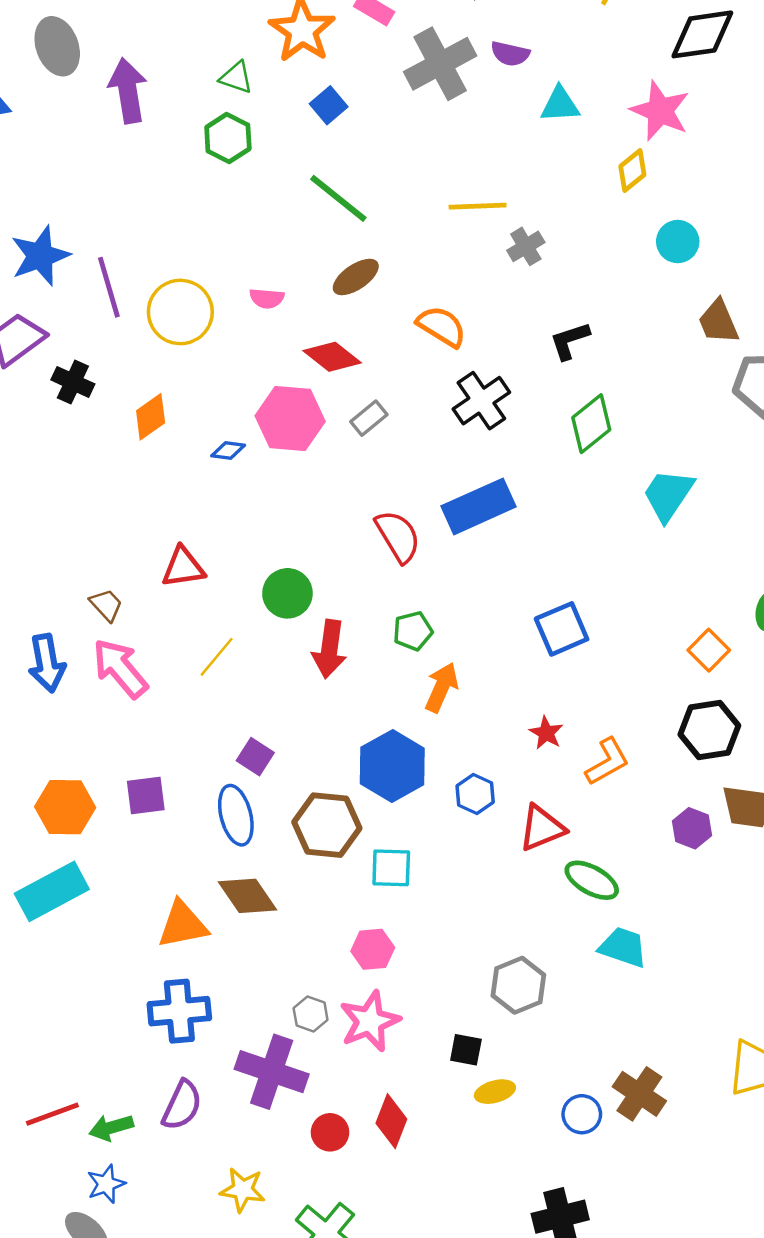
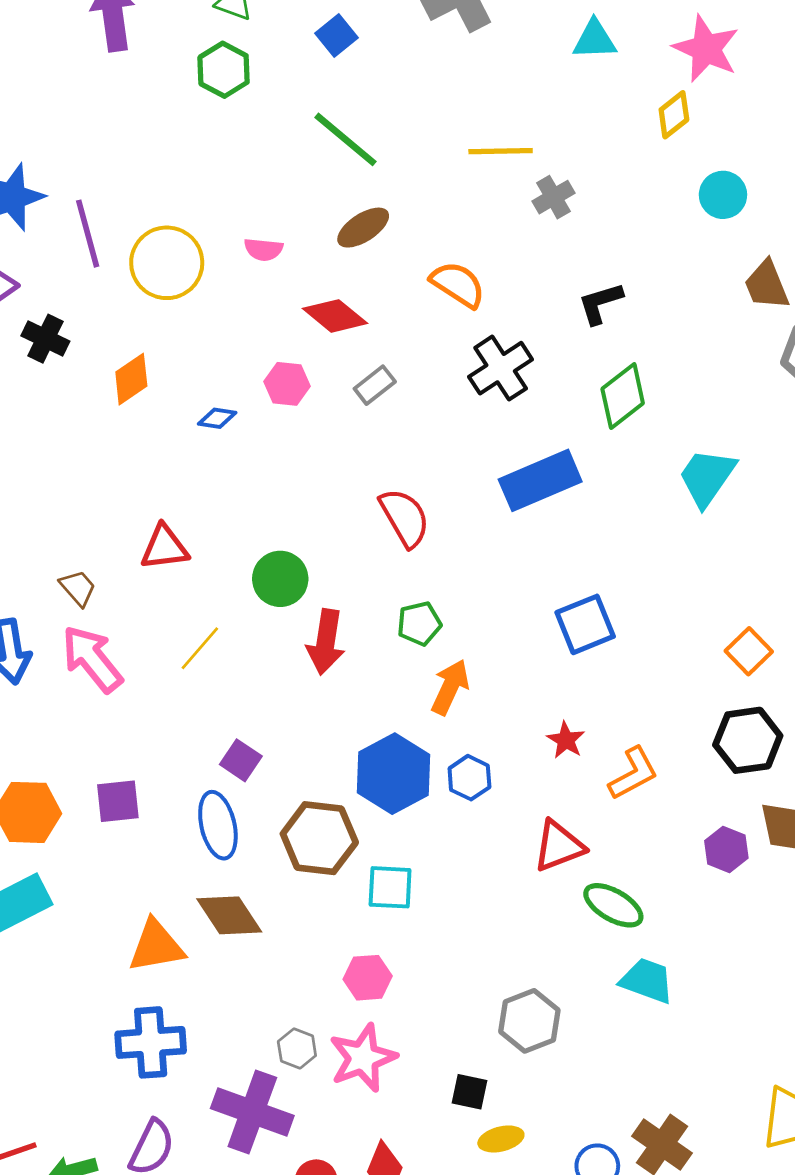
pink hexagon: (290, 419) -> (287, 384), size x0.6
blue rectangle: (478, 506) -> (540, 480), moved
blue hexagon: (475, 794) -> (469, 778), moved

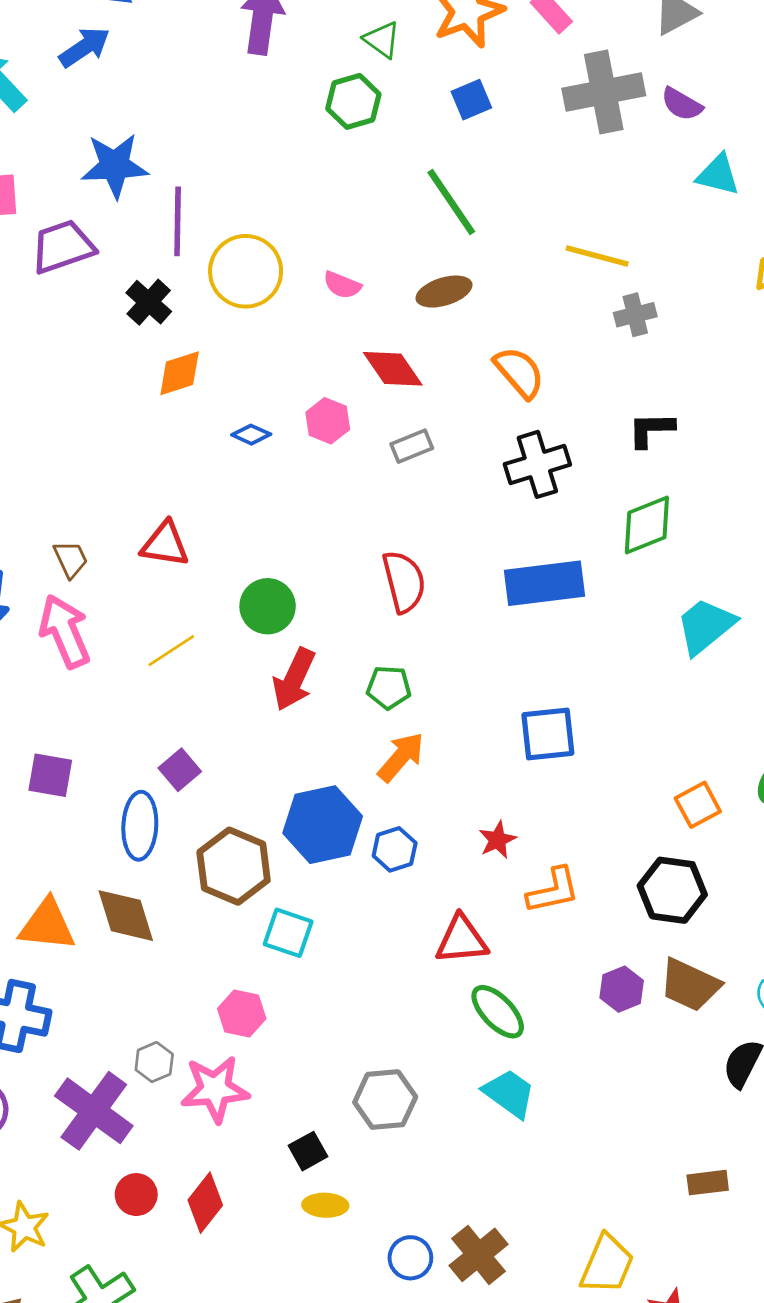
black cross: (45, 339) -> (149, 302), moved
black square: (469, 1092) -> (308, 1151), turned 33

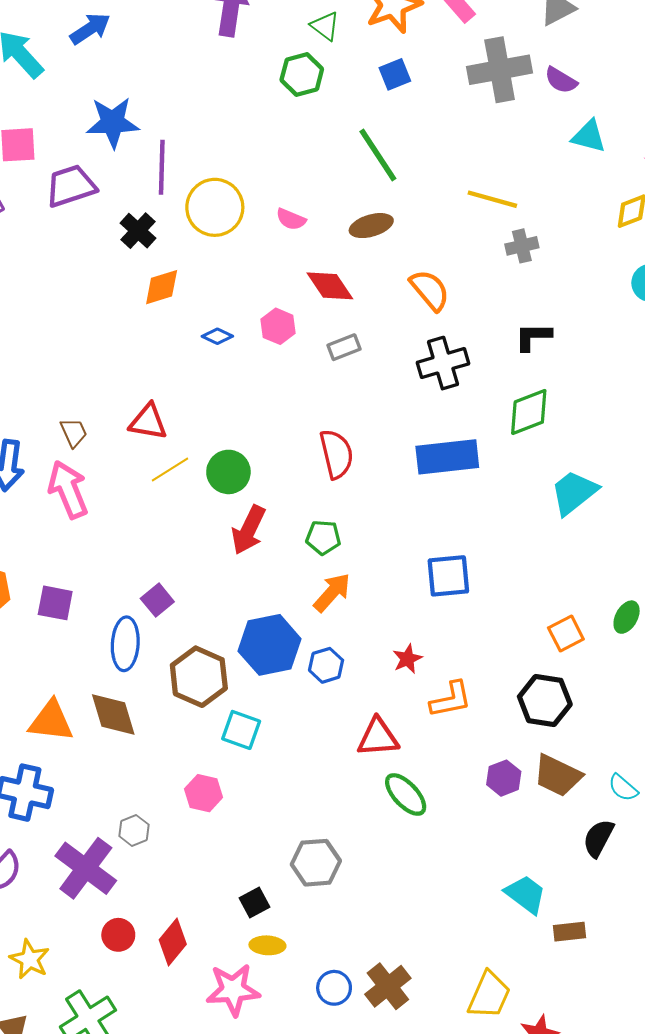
yellow line: (171, 651) -> (170, 469), moved
pink star: (215, 1089) -> (233, 990), moved
cyan trapezoid: (509, 1093) -> (526, 894), moved

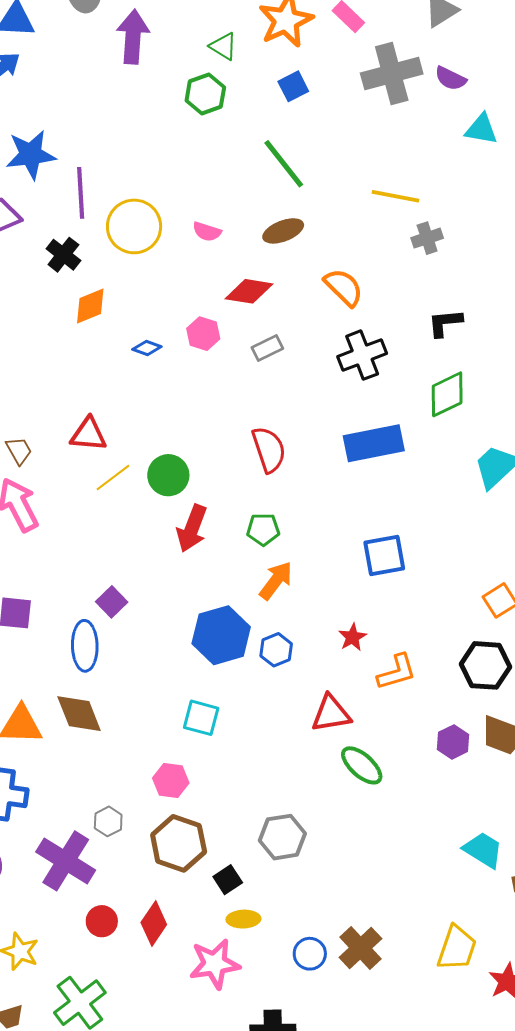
red diamond: (330, 286) -> (249, 291), turned -42
brown hexagon: (199, 677) -> (179, 843), moved

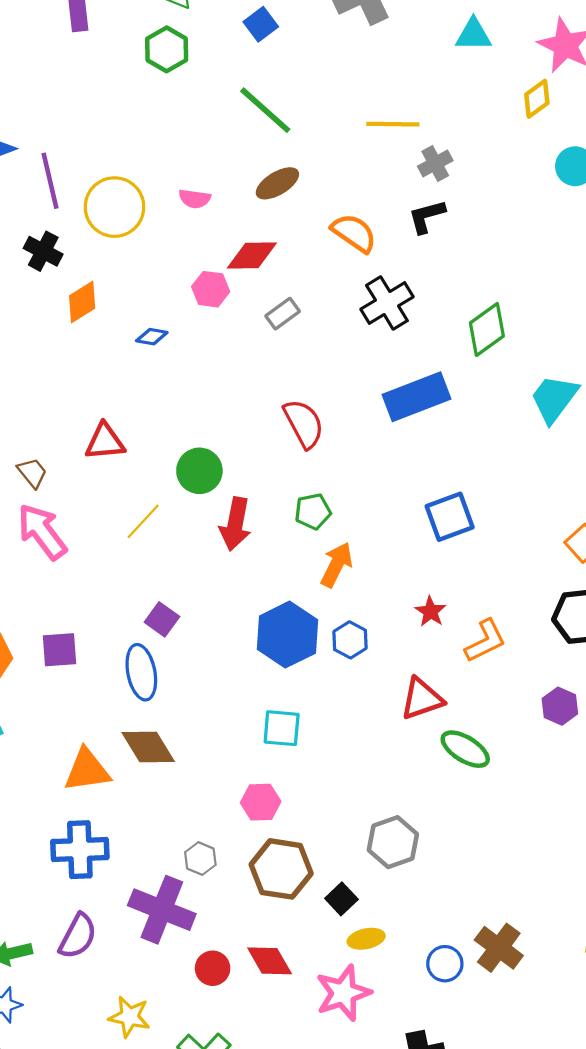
black L-shape: (445, 323) -> (427, 216), moved
pink hexagon: (203, 334) -> (211, 289), moved
yellow line: (113, 478) -> (143, 521), moved
red diamond: (154, 924) -> (270, 961), turned -54

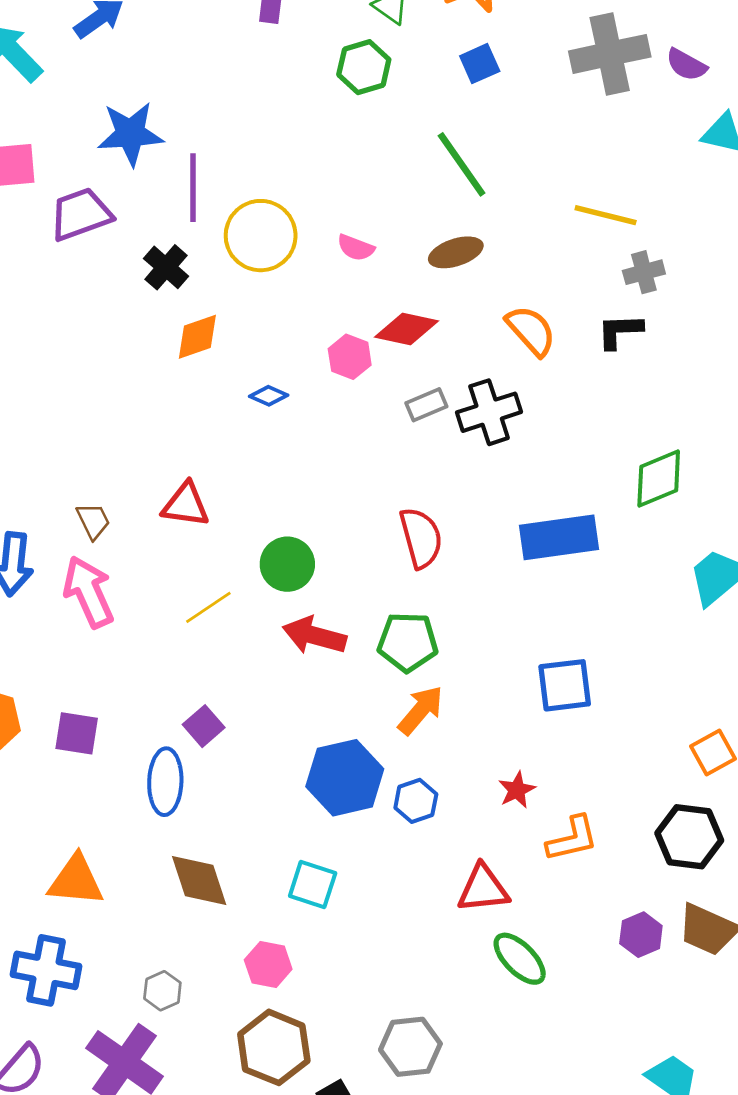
black cross: (387, 303) -> (489, 412), moved
green pentagon: (313, 511) -> (408, 642), size x1.4
red arrow: (235, 524) -> (314, 636), turned 81
brown diamond: (148, 747) -> (199, 881), moved
gray hexagon: (200, 859) -> (162, 991), moved

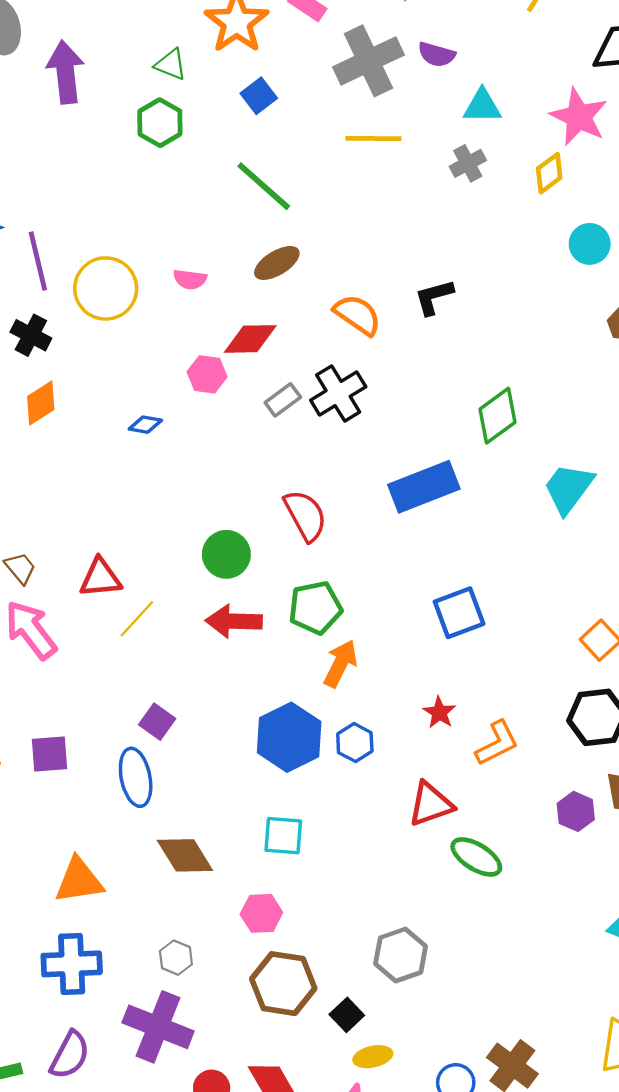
yellow line: (606, 215) -> (373, 139), moved
gray cross: (644, 272) -> (468, 163), moved
orange diamond: (197, 337) -> (41, 403), moved
red triangle: (186, 505) -> (100, 578), moved
green circle: (287, 564) -> (226, 554), moved

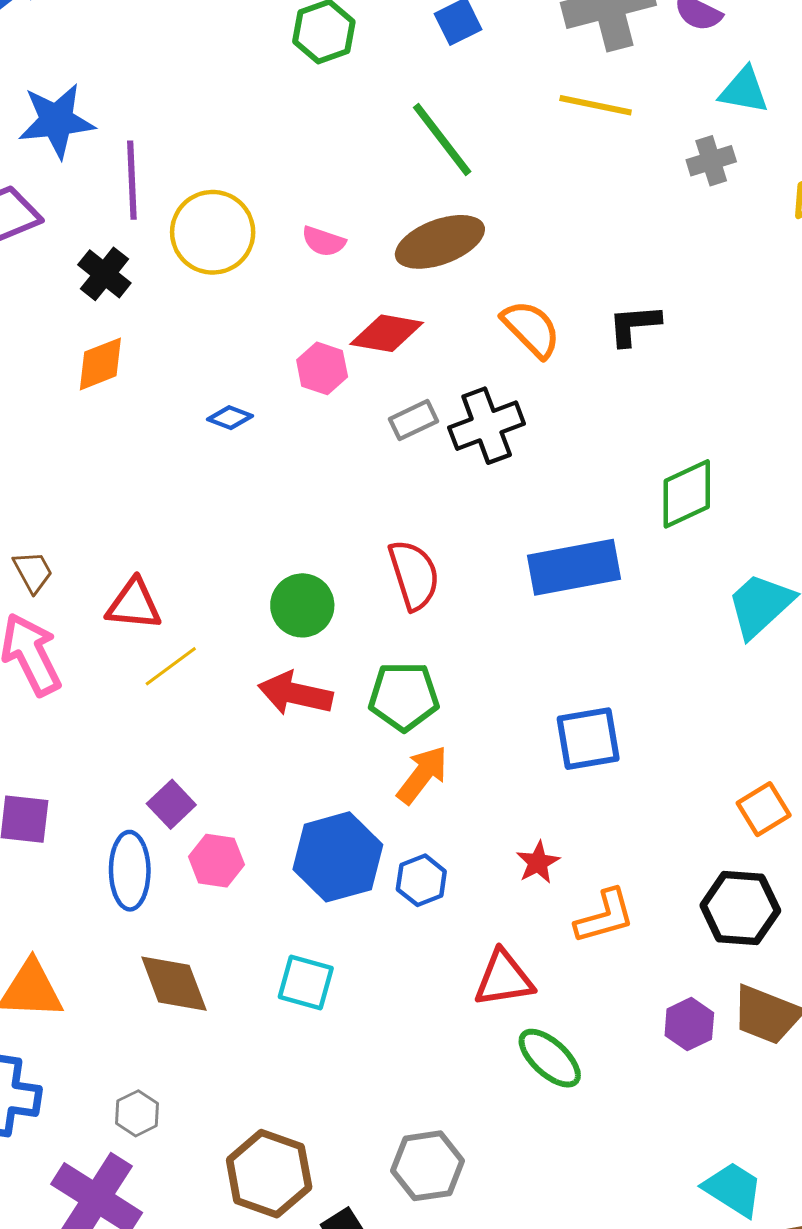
brown ellipse: (277, 263) -> (440, 242), size x1.4
pink hexagon: (261, 913) -> (216, 861), moved

